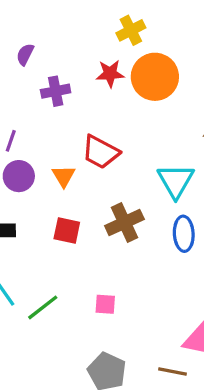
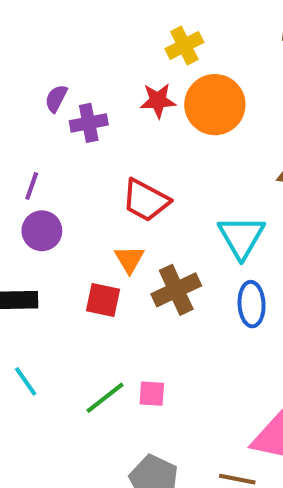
purple semicircle: (25, 54) -> (56, 98), moved
orange triangle: (64, 176) -> (129, 259), moved
green line: (43, 307) -> (105, 398), moved

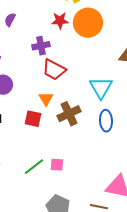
purple cross: (89, 123) -> (41, 46), moved

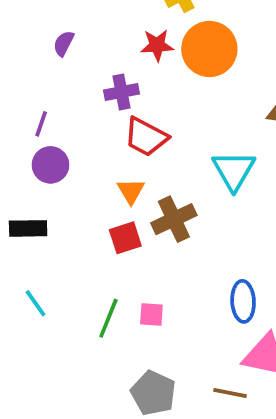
red square: (33, 119) -> (125, 238), moved, turned -30
blue ellipse: (106, 121) -> (243, 301), moved
green line: (34, 167) -> (108, 318), turned -30

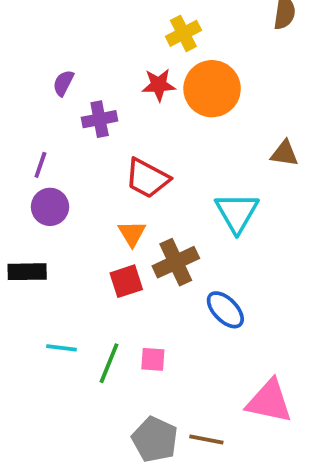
purple cross: (122, 92) -> (100, 119), moved
blue ellipse: (243, 301) -> (225, 310), moved, turned -42
cyan line: (36, 303) -> (61, 348), moved, turned -48
brown line: (230, 393) -> (206, 439), moved

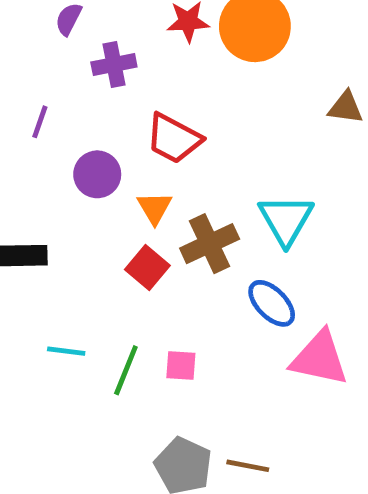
purple circle: (50, 207) -> (97, 174), moved
cyan triangle: (237, 213) -> (286, 220), moved
red square: (126, 281) -> (147, 268), turned -32
pink triangle: (269, 401) -> (319, 358), moved

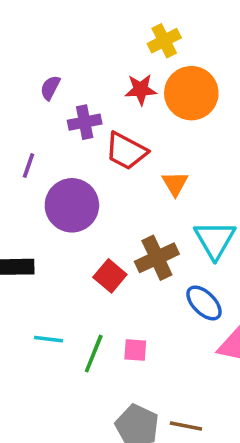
red trapezoid: (174, 139) -> (126, 151), moved
purple circle: (97, 174) -> (72, 205), size x1.5
orange triangle: (155, 208) -> (175, 184), moved

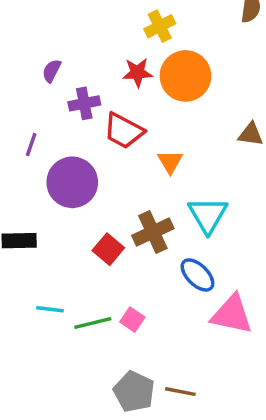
pink square: (135, 350) -> (132, 320), turned 30
green line: (94, 354) -> (93, 323), turned 54

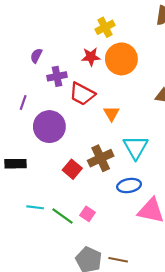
blue ellipse: (197, 275) -> (129, 186), turned -55
green line: (93, 323) -> (62, 216), turned 50

